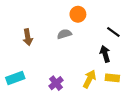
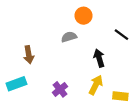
brown arrow: (28, 37) -> (29, 55), moved
black arrow: (105, 54) -> (99, 58), moved
yellow rectangle: (112, 78) -> (120, 96), moved

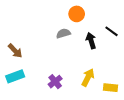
brown arrow: (29, 55) -> (15, 51), moved, turned -35
black arrow: (99, 58) -> (91, 41), moved

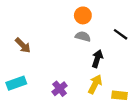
gray semicircle: (63, 33) -> (83, 37), moved, turned 32
black arrow: (91, 41) -> (97, 59), moved, turned 35
brown arrow: (15, 51) -> (23, 45), moved

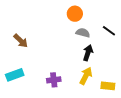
gray semicircle: (83, 37) -> (83, 33), moved
purple cross: (60, 89) -> (54, 80), turned 32

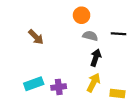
black line: (109, 31) -> (119, 34), turned -32
brown arrow: (21, 41) -> (36, 37), moved
cyan rectangle: (15, 75) -> (34, 84), moved

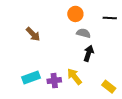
black line: (119, 34) -> (110, 18), moved
yellow arrow: (93, 83) -> (74, 77), moved, turned -66
yellow rectangle: (117, 93) -> (109, 87), turned 32

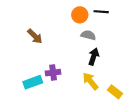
black line: (110, 18) -> (101, 12), moved
yellow arrow: (74, 77) -> (90, 81), moved
purple cross: (54, 81) -> (53, 73), moved

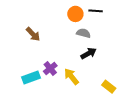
black arrow: (94, 57) -> (89, 53), turned 42
purple cross: (53, 73) -> (50, 68), turned -32
yellow arrow: (90, 81) -> (71, 77), moved

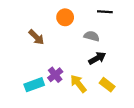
orange circle: (75, 14) -> (65, 17), moved
yellow rectangle: (109, 87) -> (107, 85), moved

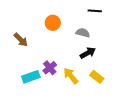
orange circle: (65, 17) -> (53, 23), moved
brown arrow: (36, 37) -> (21, 40), moved

